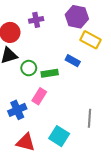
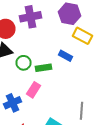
purple cross: (36, 20) -> (30, 17), size x1.5

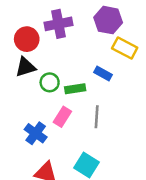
blue cross: (12, 103) -> (36, 133), turned -30
gray line: (82, 111) -> (97, 117), moved

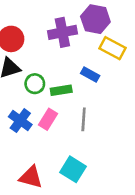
purple cross: (59, 24) -> (62, 32), moved
blue cross: (36, 133) -> (20, 121), moved

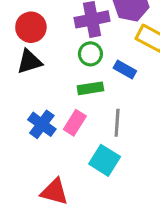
green circle: (35, 84) -> (90, 54), moved
cyan square: (73, 169) -> (105, 160), moved

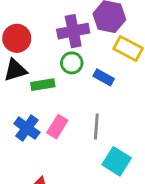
green rectangle: (90, 88) -> (43, 85), moved
cyan square: (105, 160) -> (117, 161), moved

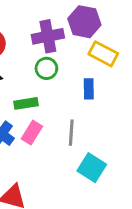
blue rectangle: (104, 77) -> (89, 89), moved, turned 60
green rectangle: (43, 85) -> (26, 103), moved

